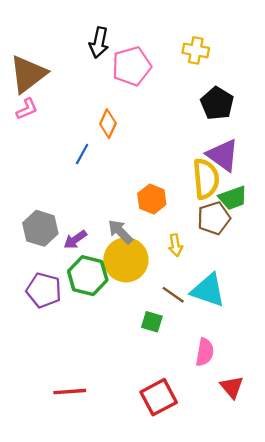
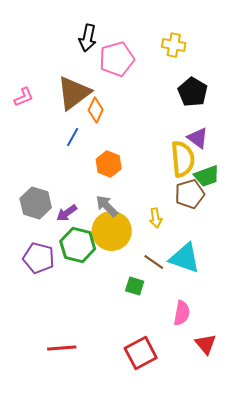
brown triangle: (28, 74) -> (74, 93), moved
purple triangle: (223, 155) -> (198, 138), size x0.7
orange hexagon: (152, 199) -> (109, 164), moved

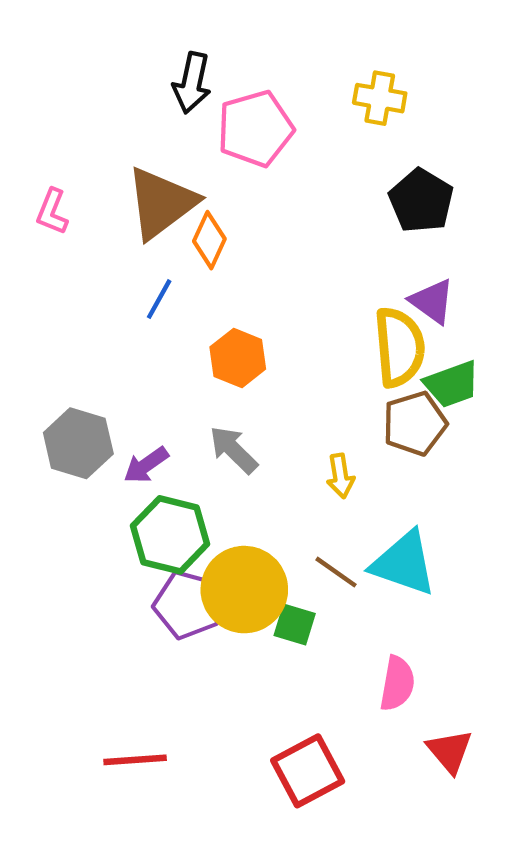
pink L-shape: (24, 97) -> (52, 212), turned 135
yellow circle: (112, 231) -> (244, 590), moved
purple pentagon: (39, 258) -> (188, 605), moved

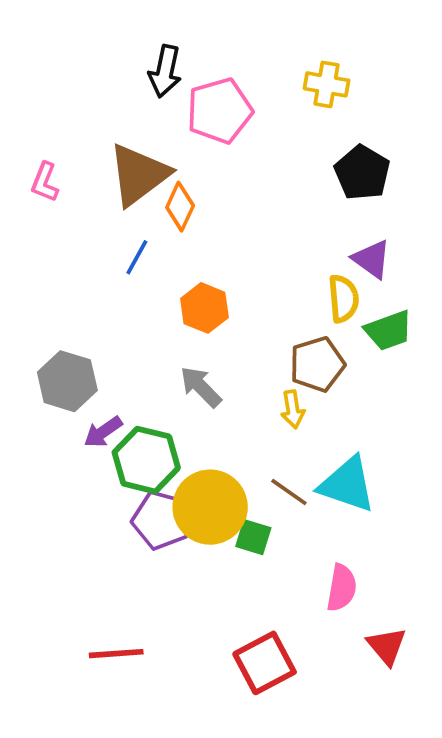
yellow semicircle: (399, 347) -> (343, 299), size x0.7
brown pentagon: (415, 424) -> (317, 364), moved
purple arrow: (146, 465) -> (103, 432), moved

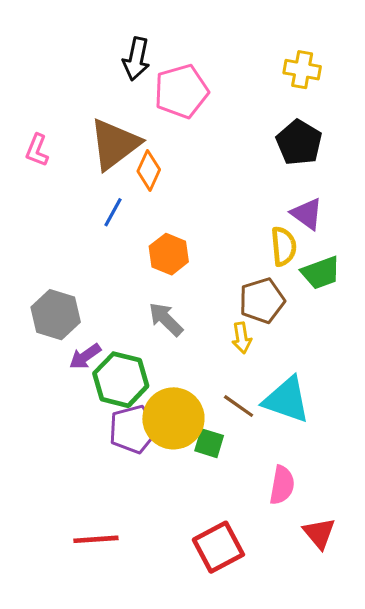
yellow cross: (327, 84) -> (302, 70), moved
purple pentagon: (161, 520) -> (133, 429), turned -30

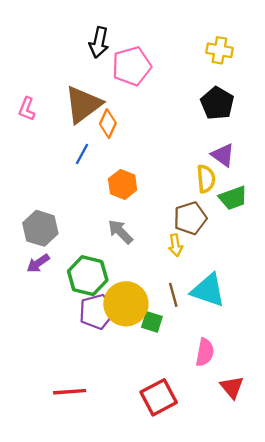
purple arrow: (85, 356) -> (38, 263), moved
brown line: (239, 406) -> (173, 295), turned 40

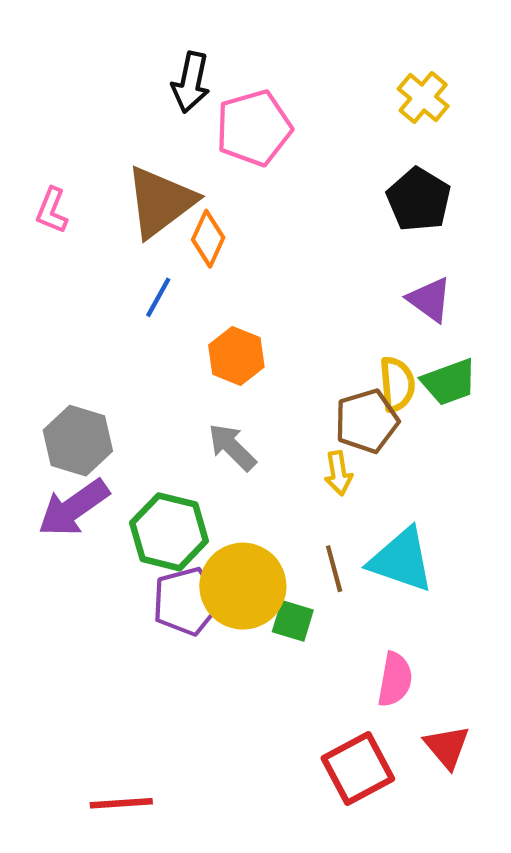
yellow cross: (219, 50) -> (423, 98), turned 30
yellow semicircle: (206, 179) -> (397, 384), moved
purple arrow: (38, 263) -> (74, 508), size x1.6
red line: (70, 392) -> (121, 803), moved
red square: (159, 397) -> (358, 768), moved

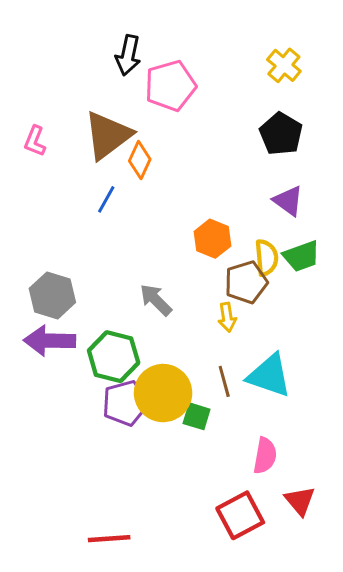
orange hexagon: (236, 356) -> (213, 239), moved
purple arrow: (74, 508) -> (49, 341), turned 36
red line: (121, 803) -> (109, 539), moved

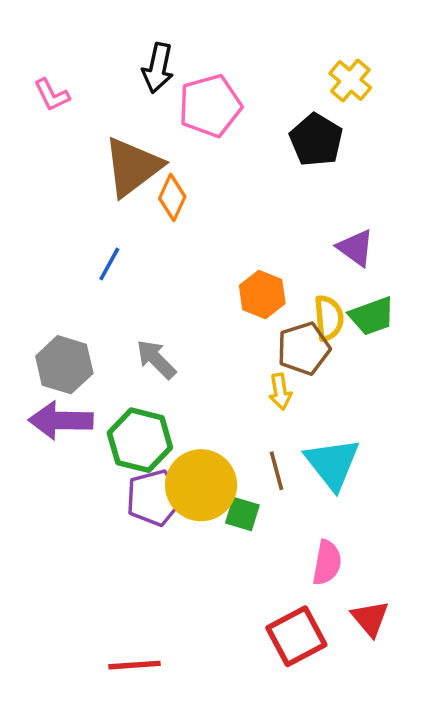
black pentagon: (281, 134) -> (316, 140), moved
pink L-shape: (35, 141) -> (52, 95), moved, turned -48
blue line: (106, 199) -> (109, 264), moved
gray arrow: (156, 300) -> (156, 359), moved
cyan triangle: (269, 376) -> (332, 464), turned 33

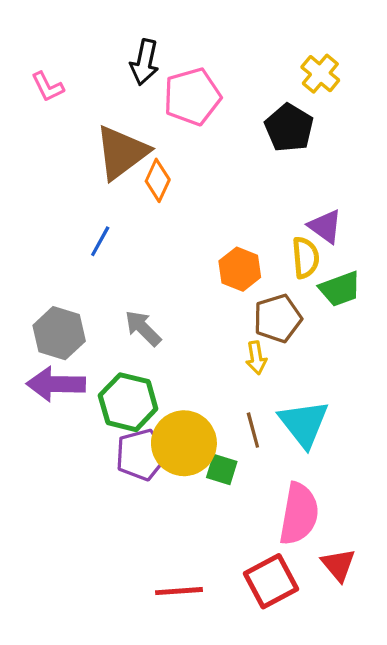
yellow semicircle: (329, 318) -> (306, 258), moved
pink semicircle: (327, 563) -> (299, 514), size x1.5
red line: (134, 665) -> (179, 591), moved

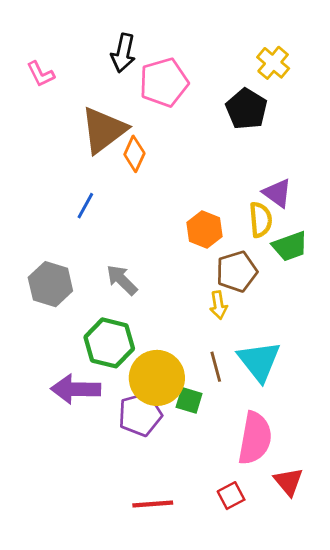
purple arrow: (56, 384) -> (76, 389), moved
purple pentagon: (141, 455) -> (140, 414), moved
red square: (271, 581) -> (231, 496), size x0.6

